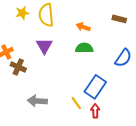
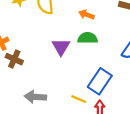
purple triangle: (44, 46) -> (61, 47), moved
yellow line: (76, 103) -> (79, 99), turned -32

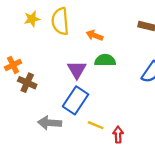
orange arrow: (86, 15) -> (94, 35), moved
blue rectangle: (100, 81) -> (76, 100), moved

